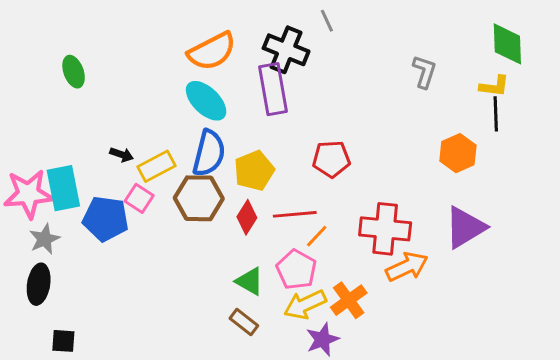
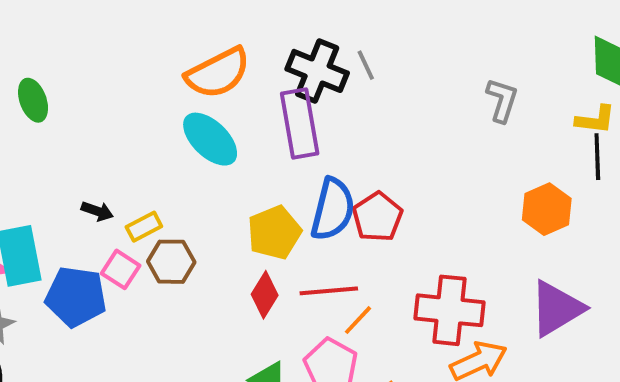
gray line: (327, 21) -> (366, 65), moved
blue semicircle: (209, 153) -> (333, 209), moved
red pentagon: (331, 159) -> (377, 217), turned -30
yellow rectangle: (157, 166) -> (144, 227), size x0.7
brown hexagon: (199, 198) -> (171, 262), moved, size x0.7

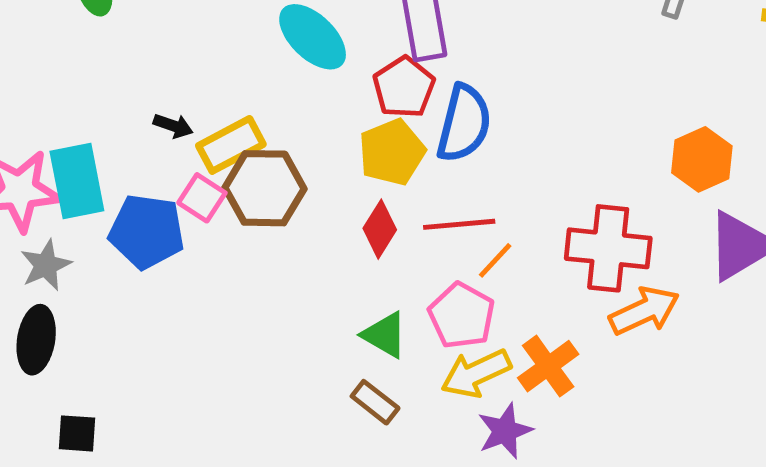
orange hexagon: (547, 209) -> (702, 159), moved
red pentagon: (377, 217) -> (404, 87), moved
yellow rectangle: (144, 227) -> (231, 145), size x1.5
brown hexagon: (171, 262) -> (264, 188), size x1.4

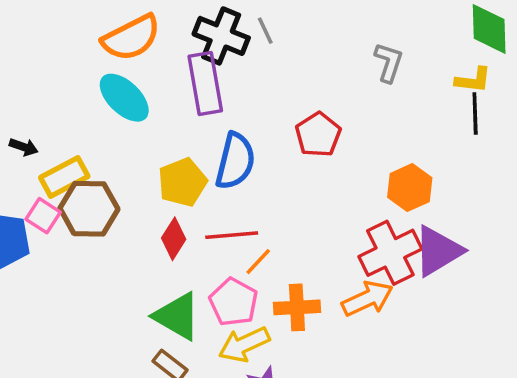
red pentagon: (404, 87) -> (318, 135), moved
black arrow: (173, 126) -> (24, 147), moved
red cross: (608, 248) -> (390, 253), moved, turned -32
green triangle: (385, 335) -> (177, 316), size x1.4
orange cross: (548, 366) -> (297, 307), moved, turned 33

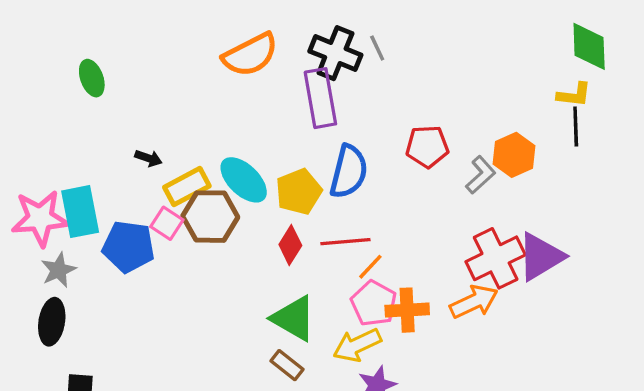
gray L-shape: (389, 62) -> (481, 175), moved, turned 30
cyan ellipse: (124, 98) -> (244, 180), moved
red pentagon: (318, 135) -> (427, 147), turned 30
orange hexagon: (410, 188) -> (514, 155), moved
pink pentagon: (234, 302) -> (374, 303), moved

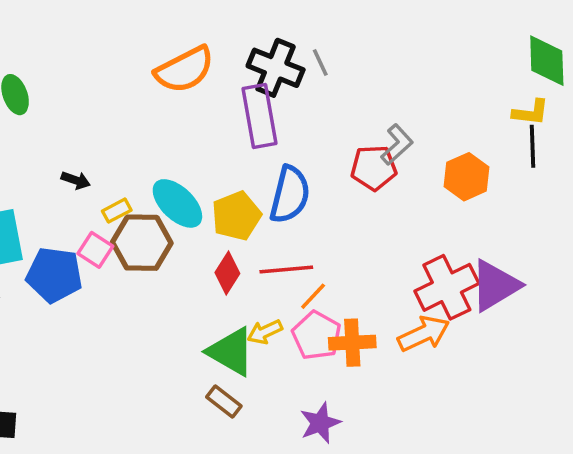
gray L-shape: (481, 175) -> (397, 145), moved
yellow rectangle: (187, 187) -> (117, 211), size x0.6
yellow arrow: (357, 345) -> (265, 332), moved, size x0.7

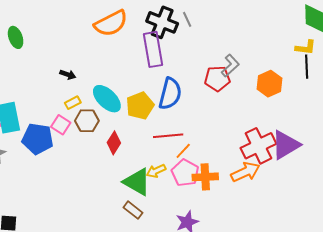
black arrow: (76, 180) -> (68, 75), moved
brown hexagon: (142, 243) -> (87, 121), size x0.7
red diamond: (227, 273) -> (114, 143), moved

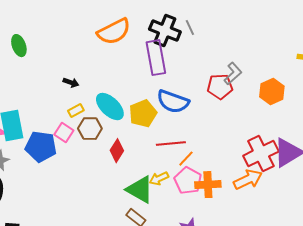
blue semicircle: (170, 94) -> (173, 102), turned 96

